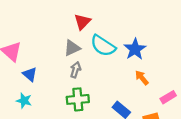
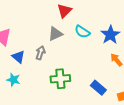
cyan semicircle: (103, 46) -> (82, 32), size x0.7
gray arrow: (76, 70) -> (40, 53), moved

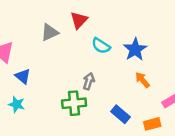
gray triangle: (55, 34) -> (50, 32), moved
gray arrow: (40, 53) -> (89, 81), moved

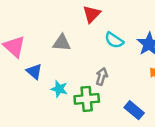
gray triangle: (50, 32) -> (62, 43), moved, turned 30
cyan star: (17, 104) -> (59, 89), moved

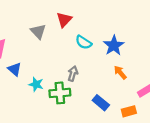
gray triangle: (62, 43) -> (38, 31), moved, turned 42

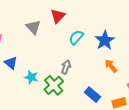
cyan semicircle: (84, 42) -> (76, 37), turned 98
green cross: (60, 93) -> (54, 85), turned -36

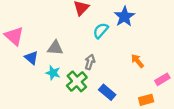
gray triangle: (33, 27) -> (55, 48), moved, turned -42
blue star: (105, 40) -> (124, 17), moved
blue rectangle: (93, 95) -> (107, 92), moved

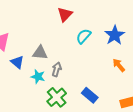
blue star: (124, 17) -> (115, 35), moved
gray arrow: (90, 62) -> (57, 69), moved
green cross: (77, 81) -> (57, 97), moved

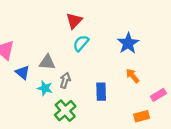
cyan semicircle: (84, 36) -> (81, 43), moved
blue rectangle: (90, 95) -> (101, 92), moved, turned 49

